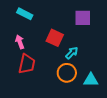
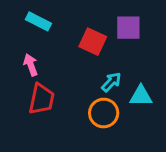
red square: (55, 38) -> (93, 42), moved
cyan triangle: (91, 80) -> (141, 96), moved

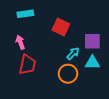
cyan rectangle: (38, 21) -> (25, 14), turned -35
purple square: (128, 28) -> (92, 41), moved

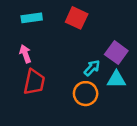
red square: (61, 27) -> (77, 18), moved
purple square: (92, 41) -> (116, 53), turned 36

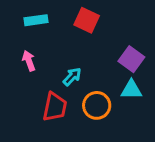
cyan arrow: (92, 68) -> (72, 77), moved
red trapezoid: (34, 82) -> (55, 107), moved

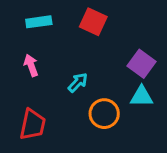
red trapezoid: (55, 107) -> (33, 124), moved

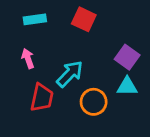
cyan arrow: (78, 82) -> (70, 74), size x1.5
red trapezoid: (33, 124) -> (42, 98), moved

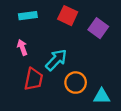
purple square: (127, 57) -> (98, 28), moved
cyan triangle: (127, 86) -> (102, 96), moved

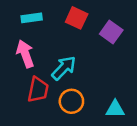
pink arrow: (22, 47) -> (25, 54), size x1.5
orange circle: (76, 83) -> (71, 101), moved

